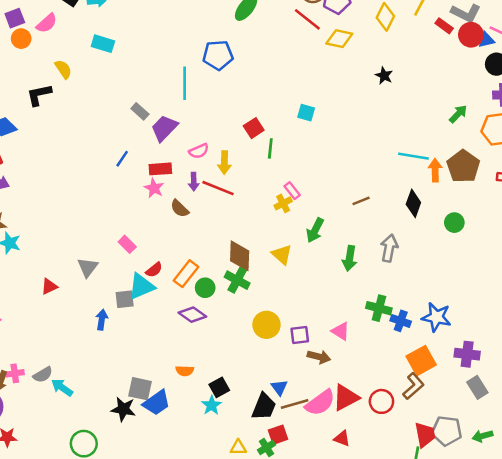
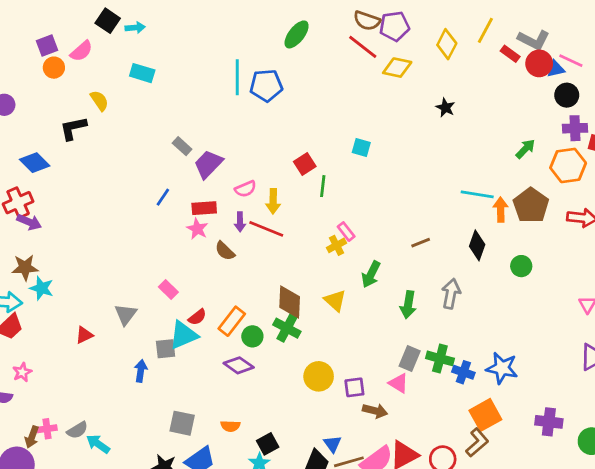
cyan line: (185, 83) -> (237, 77), moved
purple cross: (467, 354) -> (549, 422), moved
gray rectangle: (477, 387) -> (410, 358), moved, turned 55
gray square: (140, 389) -> (182, 423), moved

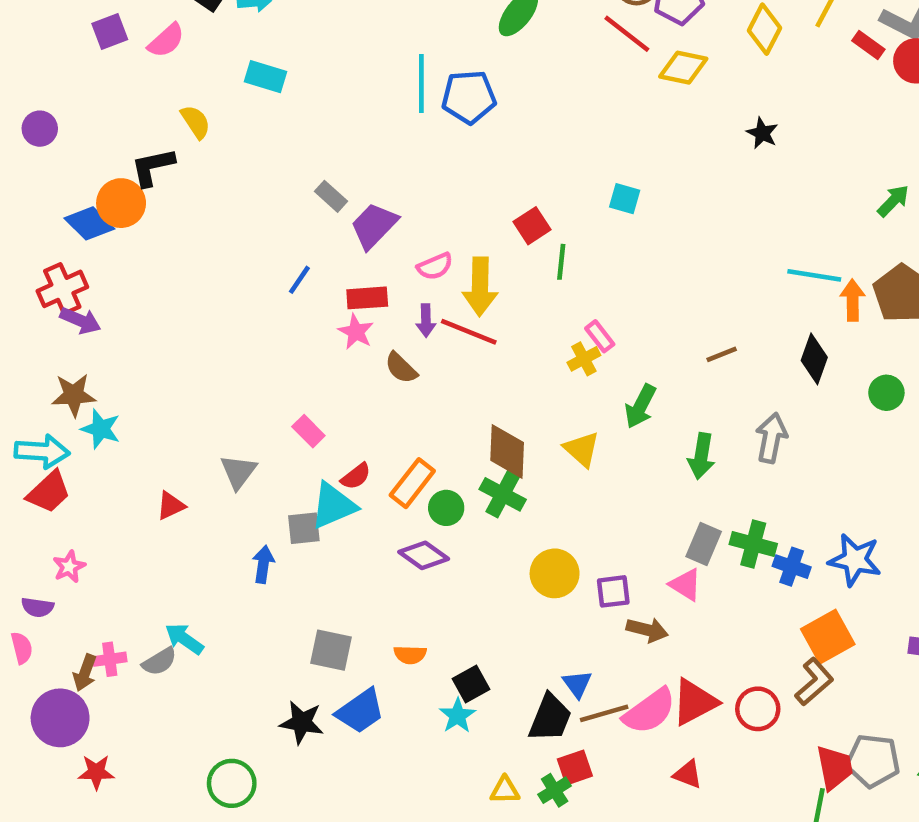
orange circle: (54, 68) -> (121, 203), moved, size x1.4
yellow arrow: (273, 201) -> (480, 287), size x1.4
cyan arrow: (98, 444) -> (184, 639), moved

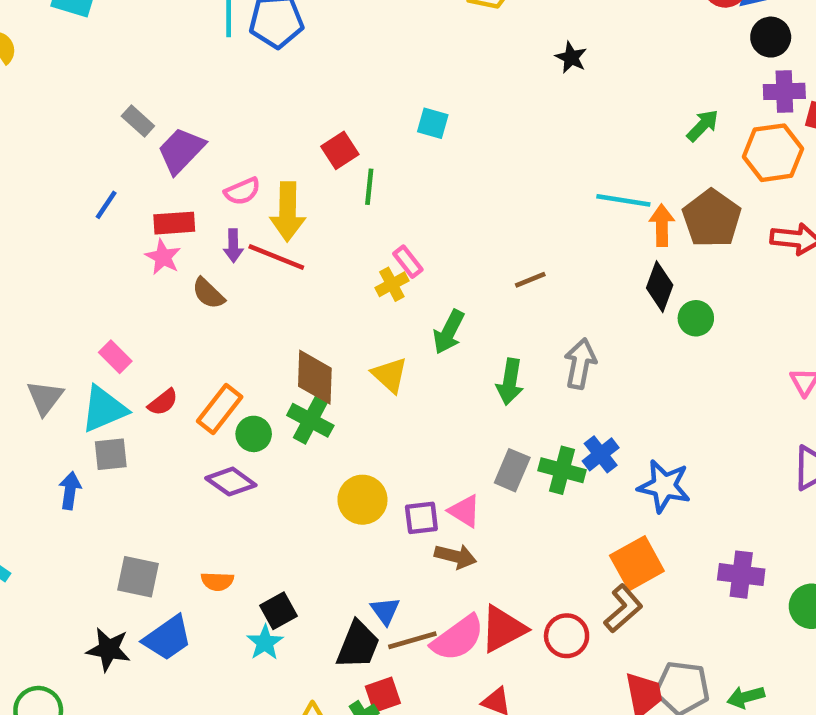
black diamond: (814, 359) -> (660, 287), moved
cyan triangle: (333, 506) -> (104, 409), moved
blue cross: (792, 567) -> (601, 454), moved, turned 33
pink triangle: (686, 585) -> (465, 511), moved

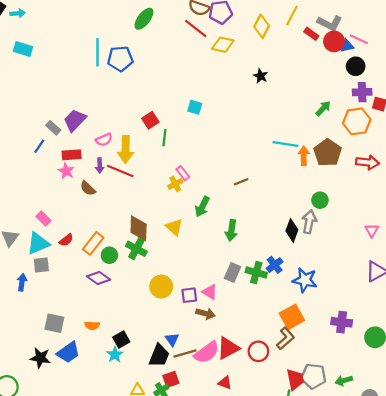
gray rectangle: (138, 121) -> (53, 128), moved
black diamond: (660, 287) -> (292, 230), moved
gray arrow: (580, 364) -> (309, 222), moved

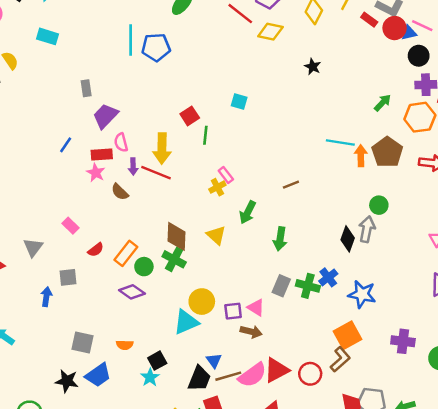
gray rectangle: (53, 128) -> (86, 88), moved, turned 40
pink semicircle: (104, 140) -> (121, 142), moved, turned 98
cyan triangle: (38, 243) -> (186, 322), moved

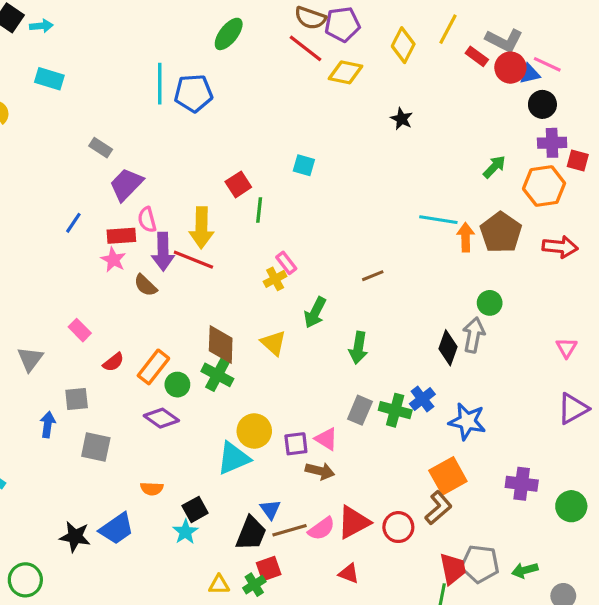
gray rectangle: (86, 88) -> (101, 148), turned -49
purple arrow: (133, 167) -> (163, 252), size x1.6
gray square: (82, 342) -> (96, 447), moved
pink semicircle: (252, 375) -> (322, 529), size x0.7

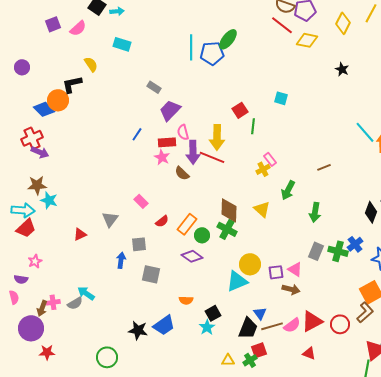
green ellipse: (229, 34) -> (228, 39), moved
cyan line: (438, 220) -> (365, 132), turned 40

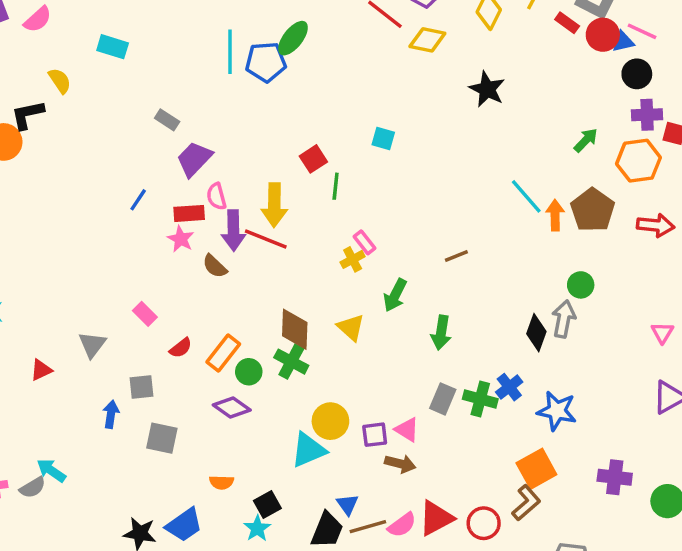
black star: (342, 69) -> (487, 89), size x1.5

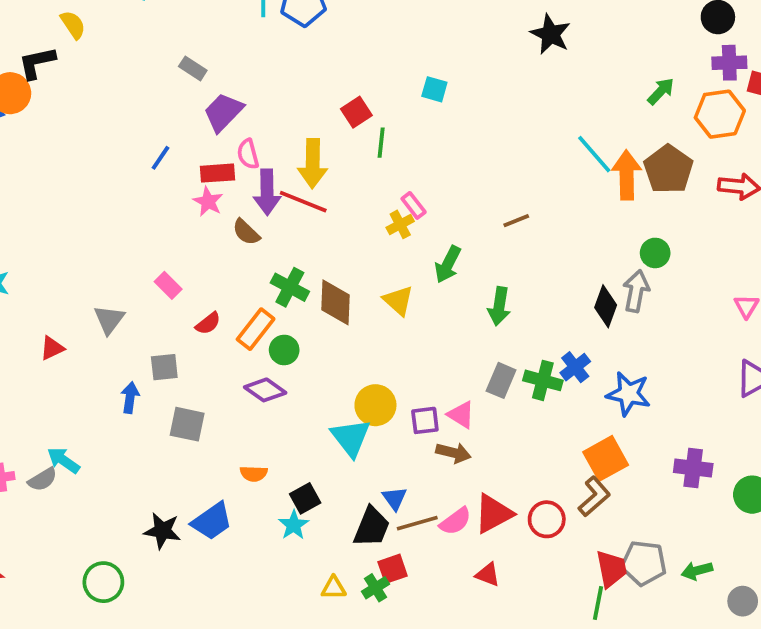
orange arrow: (555, 215) -> (627, 175), size x1.4
green cross: (291, 362) -> (290, 287), moved
cyan triangle: (308, 450) -> (351, 438), turned -45

